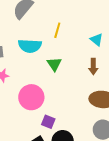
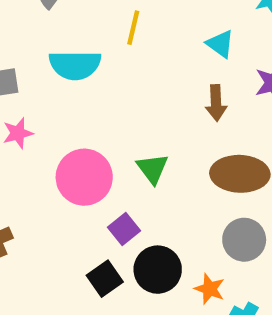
green triangle: (54, 64) -> (152, 169), moved
purple square: (48, 122) -> (124, 229), turned 32

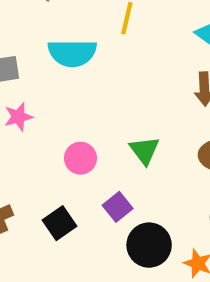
pink circle: (84, 177) -> (80, 158), size x0.6
black square: (105, 279) -> (59, 223), moved

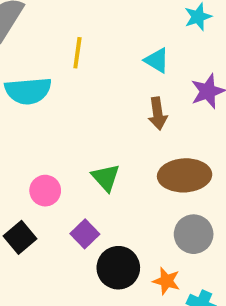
black square: (59, 223) -> (20, 237), moved

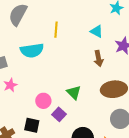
purple square: (85, 234) -> (59, 114), moved
black square: (20, 237) -> (32, 125), turned -35

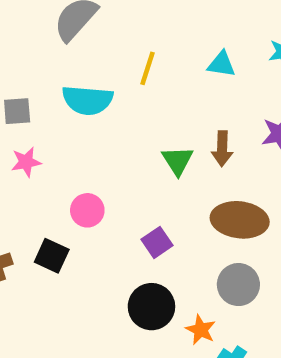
cyan triangle: (97, 31) -> (221, 64), moved, turned -32
green triangle: (74, 92) -> (178, 161), moved
purple square: (59, 114) -> (157, 242), moved

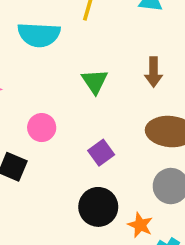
green triangle: (178, 161) -> (95, 81), moved

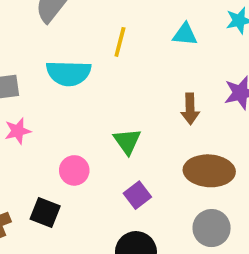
green triangle: (95, 81) -> (127, 141), moved

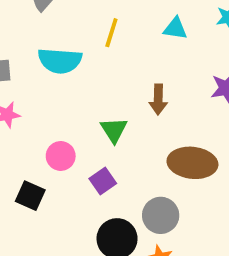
brown arrow: (190, 109) -> (158, 99), moved
purple square: (137, 195) -> (103, 181), moved
gray circle: (212, 228) -> (161, 215), moved

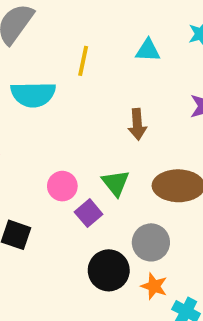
green triangle: (114, 130) -> (116, 183), moved
pink circle: (61, 156) -> (62, 186), moved

